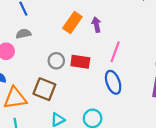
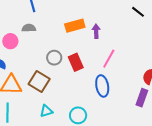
orange rectangle: (72, 23) -> (75, 26), turned 30
red rectangle: (80, 62) -> (76, 62), turned 48

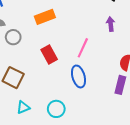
purple arrow: (96, 31) -> (111, 24), moved
gray circle: (54, 58) -> (13, 37), moved

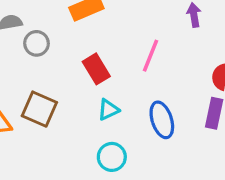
blue ellipse: (78, 76) -> (162, 120), moved
cyan triangle: (23, 107) -> (108, 110), moved

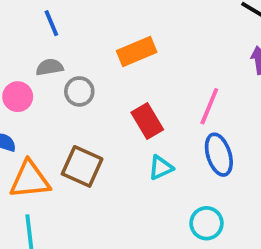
blue ellipse: (162, 120) -> (219, 155), moved
cyan circle: (112, 157) -> (206, 223), moved

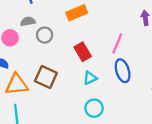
cyan circle: (206, 223) -> (94, 108), moved

